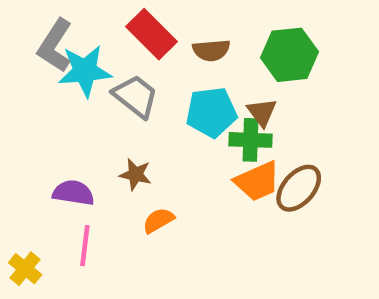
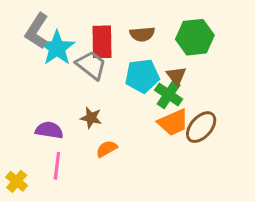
red rectangle: (152, 34) -> (102, 42), moved, turned 44
cyan star: (85, 71) -> (57, 48), turned -30
green cross: (250, 140) -> (169, 95), turned 32

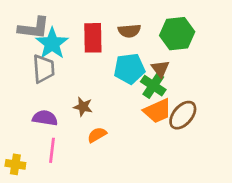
gray L-shape: (37, 31) -> (34, 28), turned -116
gray trapezoid: (91, 65) -> (44, 69), moved, turned 48
yellow cross: (17, 181) -> (15, 164), turned -30

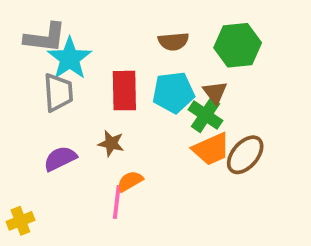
red rectangle: (93, 38) -> (124, 91), moved
purple semicircle: (45, 118) -> (60, 159), turned -35
pink line: (52, 150) -> (117, 202), moved
yellow cross: (15, 164) -> (20, 221), turned -30

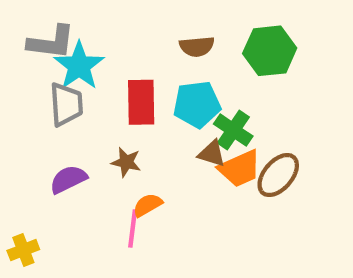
brown triangle: (215, 92) -> (212, 154), moved, turned -36

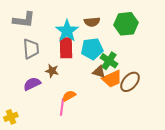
cyan star: (79, 66) -> (67, 31), moved
brown star: (126, 162) -> (52, 71), moved

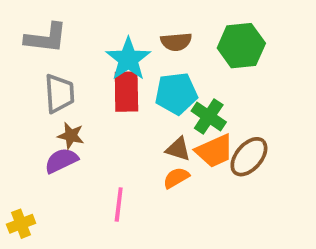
brown star: (52, 71) -> (71, 136), moved
brown triangle: (99, 72) -> (178, 149), moved
orange semicircle: (69, 96) -> (176, 178), moved

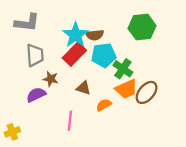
brown semicircle: (176, 42) -> (95, 35), moved
red rectangle: (126, 92) -> (74, 54), turned 45
brown star: (71, 136) -> (51, 79), moved
brown triangle: (178, 149) -> (83, 88), moved

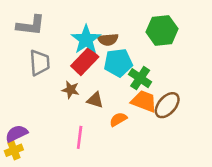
brown star: (51, 79) -> (71, 90), moved
orange trapezoid: (126, 89) -> (144, 101), turned -135
purple semicircle: (36, 95) -> (16, 133), moved

